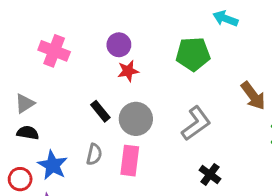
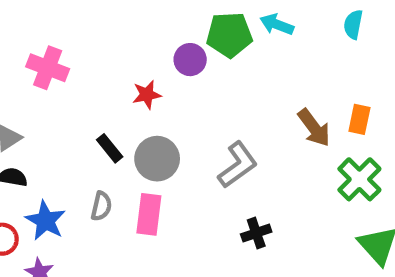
purple circle: (119, 45) -> (190, 60), moved
green pentagon: (193, 54) -> (229, 35), moved
black cross: (210, 174) -> (256, 233), turned 35

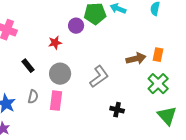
brown arrow: (314, 128) -> (136, 59), turned -66
black rectangle: (110, 148) -> (28, 66), moved
black cross: (256, 233) -> (117, 110), moved, turned 32

